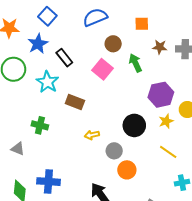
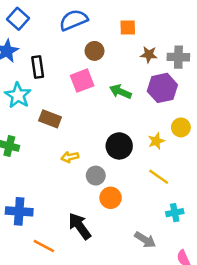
black rectangle: (64, 58) -> (38, 67), turned 30
green arrow: (135, 63) -> (120, 92), moved, turned -42
pink square: (102, 69) -> (82, 81), turned 30
purple hexagon: (161, 95) -> (162, 88), moved

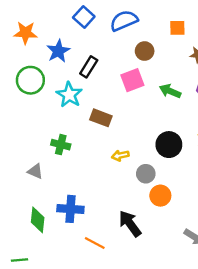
blue square: (18, 19) -> (84, 17), moved
black rectangle: (38, 67) -> (89, 67), turned 40

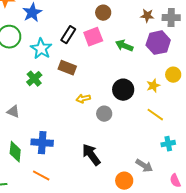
black rectangle: (89, 67) -> (68, 35), moved
green cross: (61, 145) -> (34, 79), moved, turned 35
orange circle: (160, 196) -> (124, 181), moved
orange line: (95, 243) -> (41, 176), moved

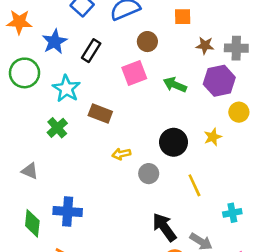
black rectangle: (68, 35) -> (91, 51), moved
yellow circle: (173, 75) -> (239, 112), moved
yellow line: (155, 115) -> (194, 185), moved, turned 30
black arrow: (91, 155) -> (164, 227), moved

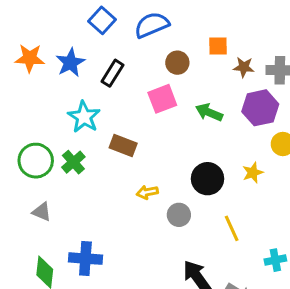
orange square: (183, 17) -> (218, 46), moved
orange star: (19, 22) -> (30, 58), moved
green circle: (25, 73) -> (36, 161), moved

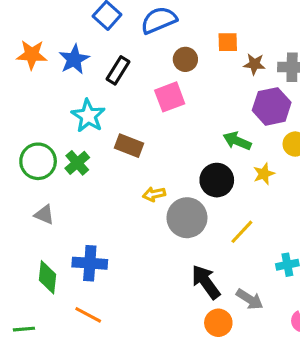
green arrow: (209, 112) -> (237, 141), moved
gray circle: (179, 215) -> (187, 218), size x1.6
yellow line: (232, 228) -> (242, 232), turned 68

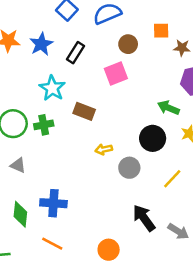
green cross: (77, 163) -> (44, 125), turned 30
gray circle: (187, 218) -> (129, 168), size x0.7
orange circle: (218, 323) -> (109, 250), moved

